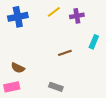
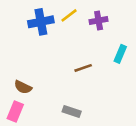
blue cross: (18, 17) -> (41, 22), moved
pink rectangle: (12, 87) -> (15, 111), turned -56

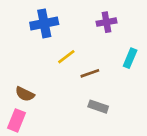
yellow line: (69, 15) -> (66, 57), moved
gray rectangle: (72, 111) -> (98, 107), moved

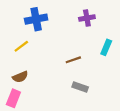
yellow line: (66, 57) -> (21, 46), moved
brown semicircle: (25, 94) -> (20, 77), turned -49

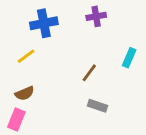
purple cross: (87, 18) -> (96, 16), moved
brown line: (73, 60) -> (89, 73), turned -35

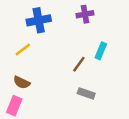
cyan rectangle: (129, 58) -> (101, 51), moved
brown semicircle: (25, 93) -> (22, 82), turned 49

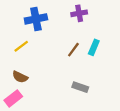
brown line: (79, 64) -> (73, 50), moved
pink rectangle: (14, 106) -> (13, 98), turned 30

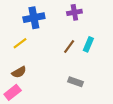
brown semicircle: (20, 77) -> (19, 72), turned -56

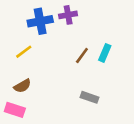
purple cross: (74, 12) -> (68, 15), moved
pink rectangle: (13, 92) -> (15, 110), turned 56

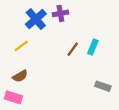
blue cross: (40, 21) -> (36, 19), turned -30
gray rectangle: (90, 97) -> (103, 86), moved

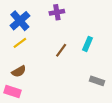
blue cross: (36, 19) -> (20, 21), moved
brown line: (73, 49) -> (61, 50), moved

